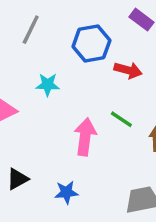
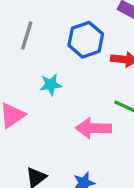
pink arrow: (85, 137) -> (93, 128), turned -88

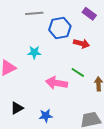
gray line: (27, 36) -> (34, 13), moved, turned 60

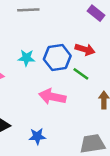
blue hexagon: (60, 28) -> (57, 57), moved
green line: (78, 72) -> (81, 74), moved

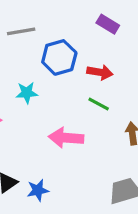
blue hexagon: (57, 57) -> (59, 57), moved
blue star: (37, 136) -> (38, 190), moved

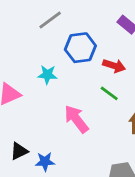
gray line: (21, 31) -> (50, 20), turned -35
pink arrow: (66, 138) -> (76, 119), turned 40

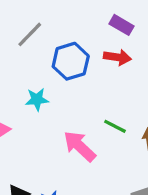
red arrow: (114, 66) -> (117, 57), moved
green line: (109, 93) -> (115, 126), moved

